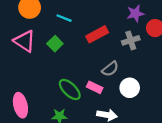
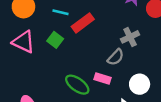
red rectangle: (97, 34) -> (83, 23), moved
gray cross: (131, 40) -> (130, 37), moved
white circle: (130, 88) -> (140, 84), moved

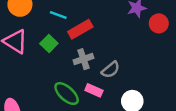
gray cross: (130, 37) -> (83, 59), moved

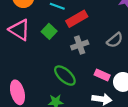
gray semicircle: (111, 70) -> (115, 40), moved
pink rectangle: (94, 90) -> (102, 75), moved

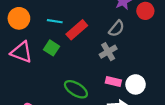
gray semicircle: (115, 40) -> (117, 28), moved
gray cross: (80, 45) -> (108, 52), moved

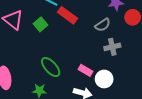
red rectangle: (77, 30) -> (68, 15), turned 60
gray cross: (108, 52) -> (112, 47), moved

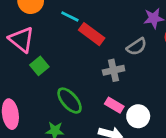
green square: (41, 24) -> (39, 66), moved
gray cross: (112, 47) -> (114, 70), moved

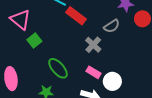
gray cross: (114, 70) -> (93, 45), turned -35

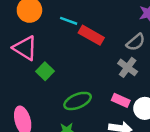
gray cross: (93, 45) -> (128, 67), moved
green ellipse: (58, 68) -> (78, 101), turned -65

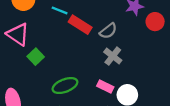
gray semicircle: (136, 42) -> (108, 31), moved

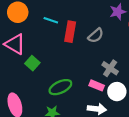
red rectangle: (80, 25) -> (70, 32), turned 72
gray cross: (113, 56) -> (110, 68), moved

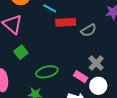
red rectangle: (70, 32) -> (66, 22), turned 66
green square: (32, 63) -> (21, 52), moved

